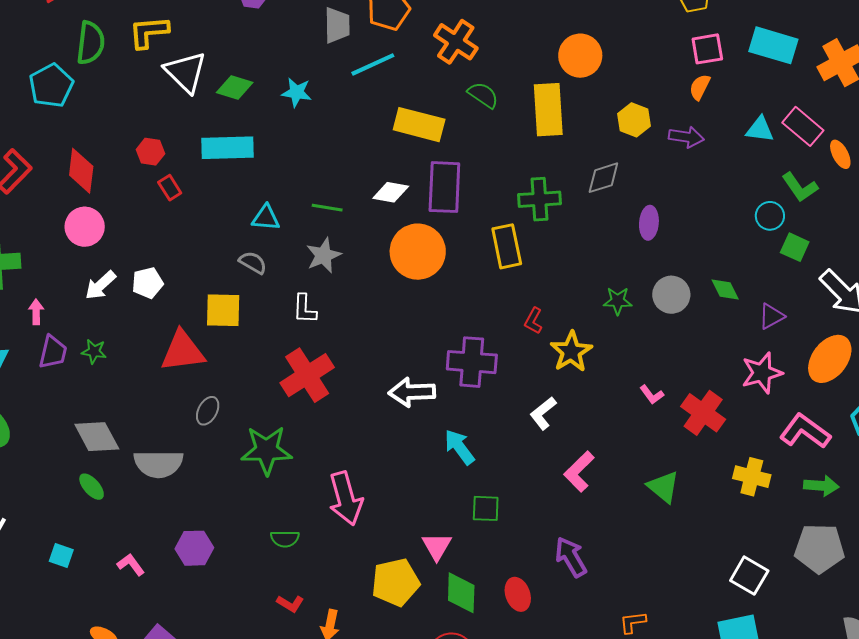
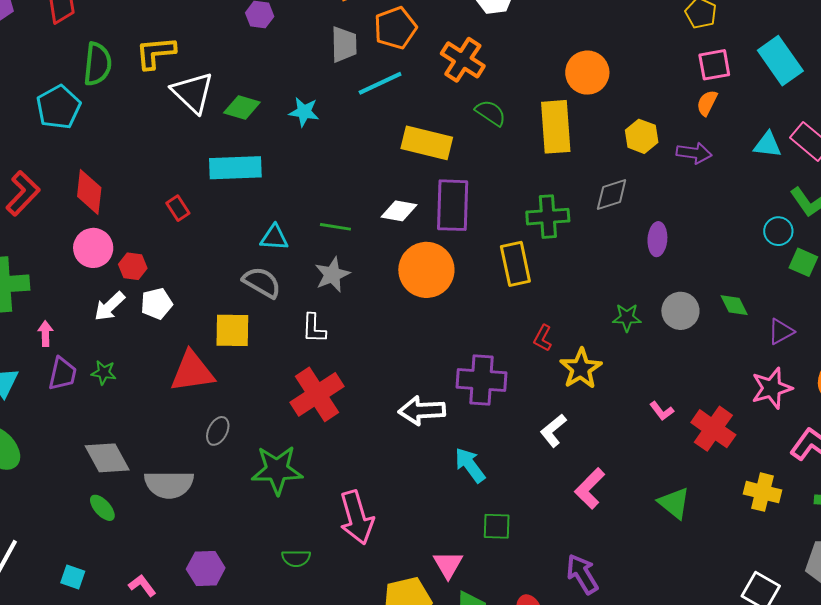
cyan rectangle: (773, 45) -> (780, 61), turned 39
red hexagon: (150, 152) -> (133, 266), moved
gray semicircle: (253, 263) -> (262, 282), size x1.4

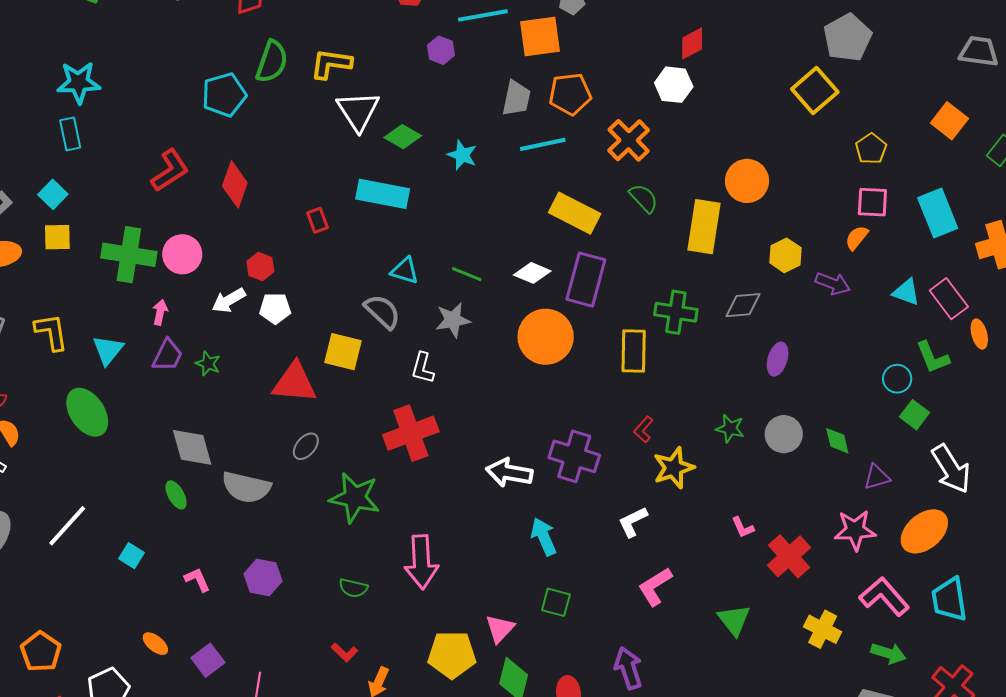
pink circle: (93, 248) -> (182, 254), moved

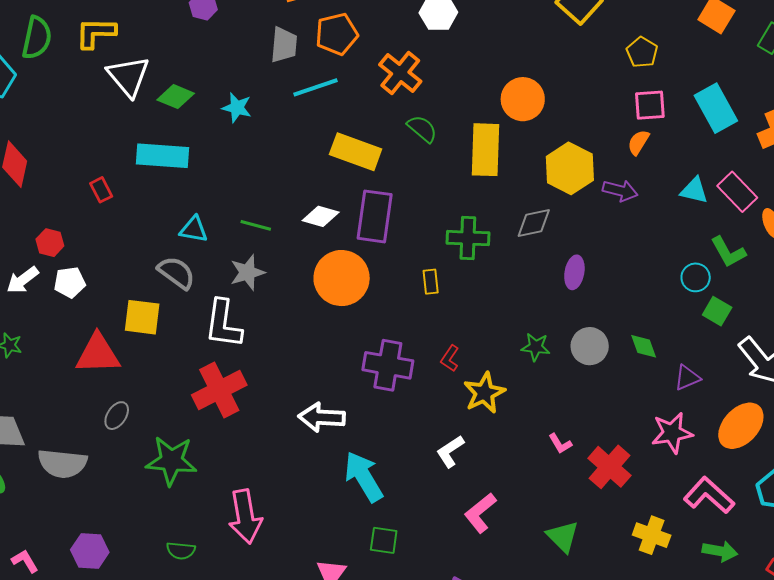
yellow hexagon: (785, 255) -> (570, 168), size x1.5
yellow rectangle: (634, 351) -> (431, 282), size x0.6
white L-shape: (423, 368) -> (223, 324), size x1.6
purple cross: (574, 456) -> (388, 365), moved
cyan arrow: (544, 537) -> (364, 477), size x1.4

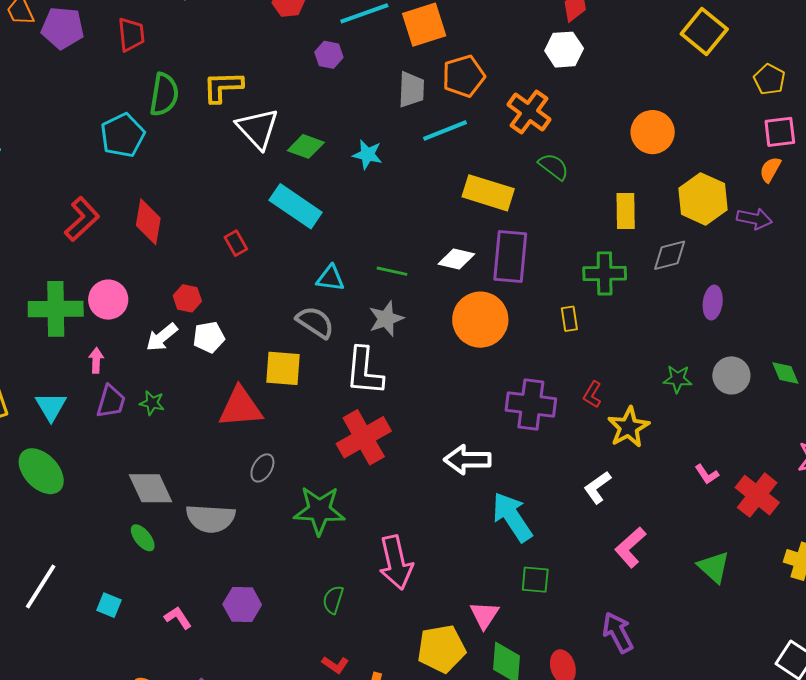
yellow rectangle: (486, 150) -> (626, 211), moved, size x0.7
cyan rectangle: (163, 156) -> (296, 206), turned 33
green semicircle: (181, 551) -> (333, 600), turned 104

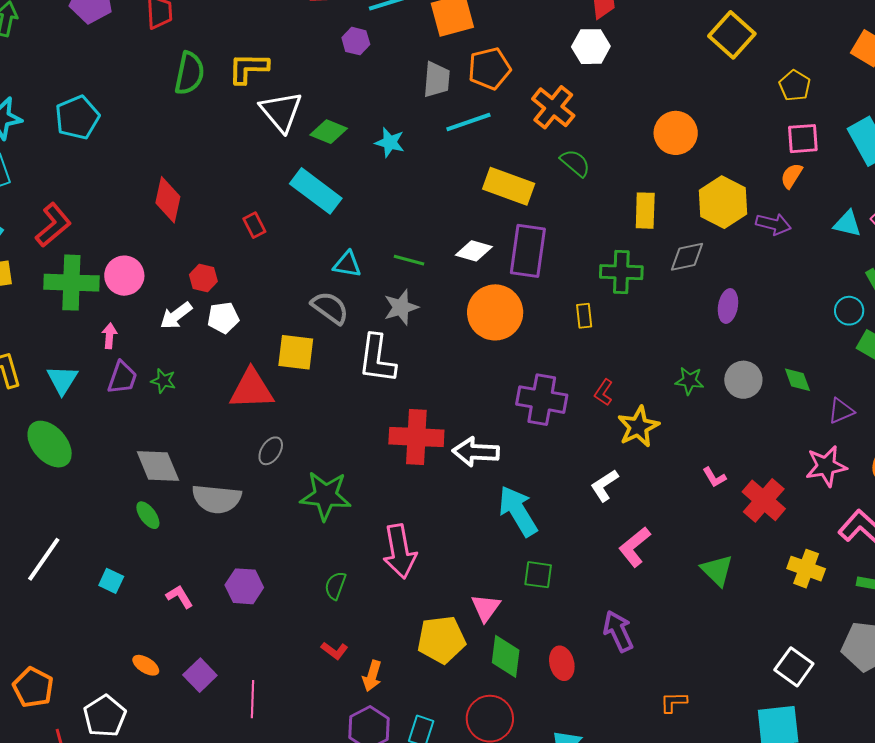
cyan pentagon: (123, 135) -> (77, 117), moved
red L-shape: (82, 219) -> (53, 225), moved
red cross: (364, 437) -> (416, 437), moved, turned 30

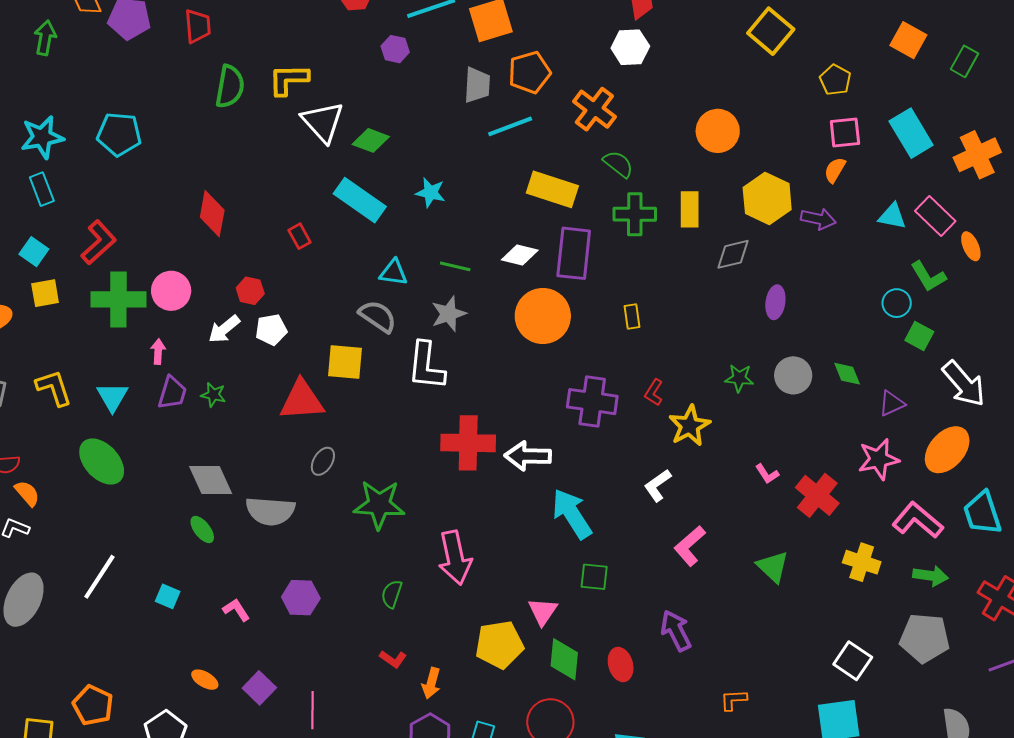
cyan pentagon: (77, 117) -> (119, 134), turned 30
cyan star: (390, 142) -> (430, 193), moved
green cross: (621, 272) -> (635, 214), moved

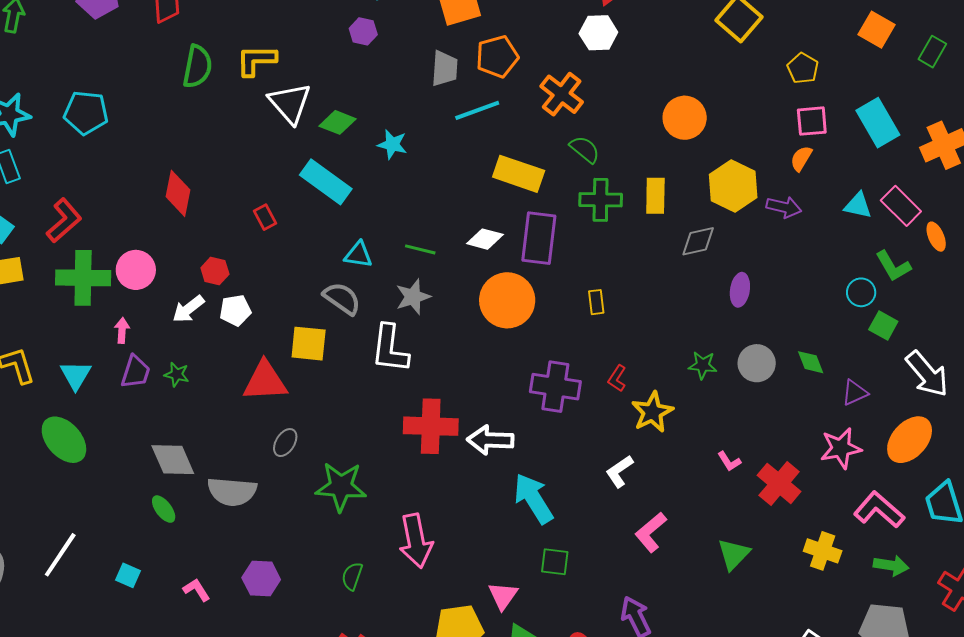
cyan star: (430, 193) -> (392, 144), moved
green triangle: (773, 567) -> (734, 554), turned 30

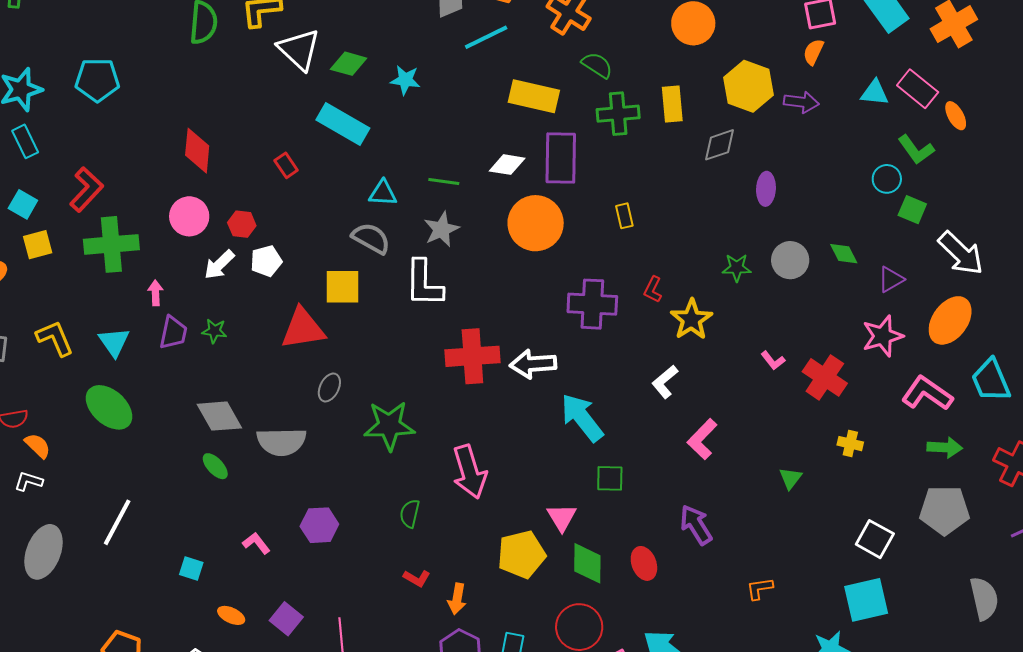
pink circle: (136, 270) -> (189, 216), moved
yellow cross: (823, 551) -> (850, 444), moved, size x0.7
green triangle: (734, 554) -> (791, 478), moved, size x0.7
cyan square: (128, 575) -> (191, 568), moved

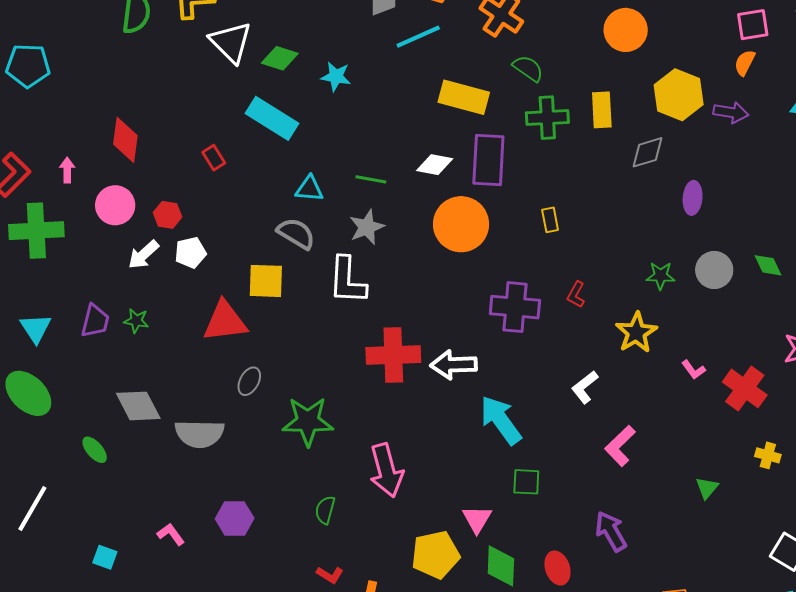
pink arrow: (156, 293) -> (67, 170), moved
yellow star: (691, 319) -> (636, 332), moved
green ellipse: (215, 466) -> (95, 450), moved

